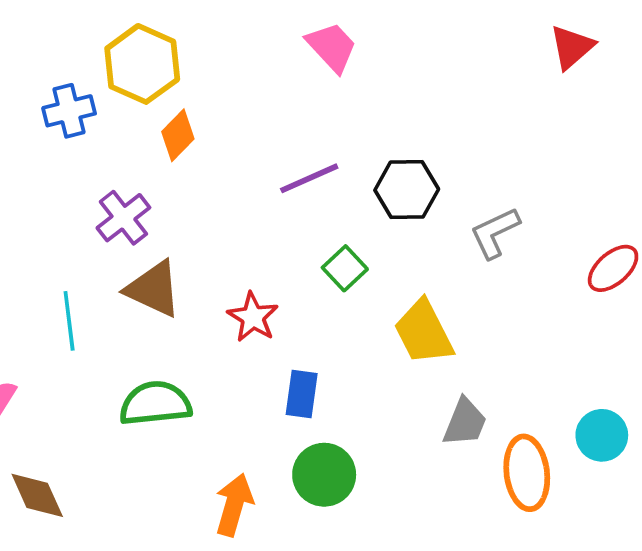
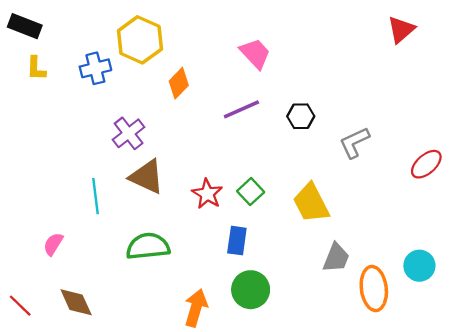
pink trapezoid: (332, 47) -> (255, 54), moved
orange diamond: (178, 135) -> (179, 83), moved
black hexagon: (407, 190) -> (301, 116), size x0.7
green square: (345, 268) -> (251, 192), moved

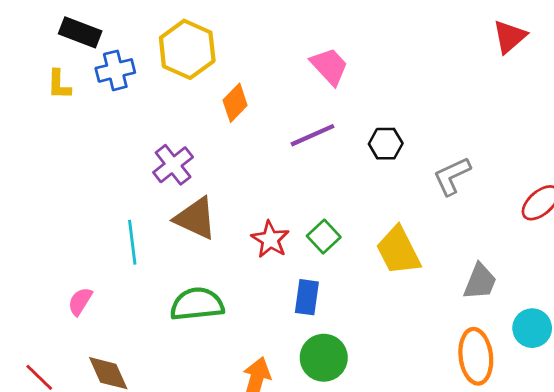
black rectangle: (25, 26) -> (80, 32), moved
blue cross: (95, 68) -> (115, 70), moved
gray trapezoid: (336, 258) -> (480, 282), moved

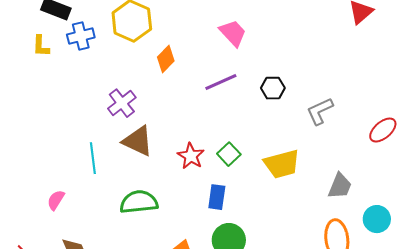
yellow trapezoid: (398, 251) -> (282, 164), turned -78

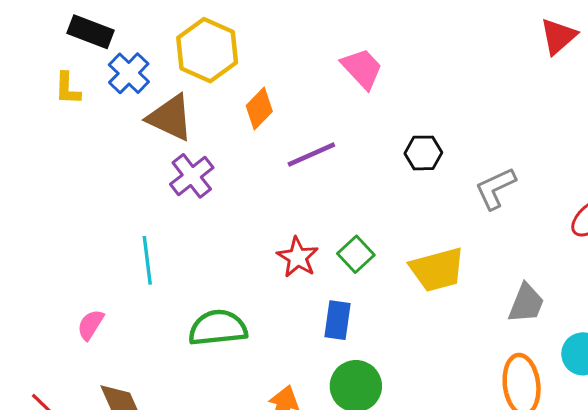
blue cross: (81, 36) -> (129, 73), turned -32
purple line: (221, 82) -> (311, 154), moved
brown triangle: (138, 141) -> (170, 118), moved

